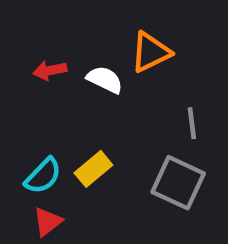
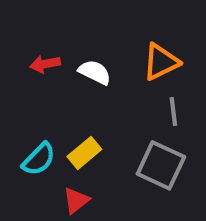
orange triangle: (151, 52) -> (161, 62), moved
red triangle: (48, 222) -> (76, 201), moved

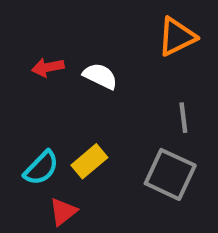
orange triangle: (161, 62) -> (177, 37), moved
red triangle: (76, 201) -> (63, 212), moved

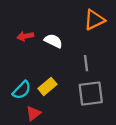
gray line: (183, 118) -> (86, 63), moved
gray square: (170, 174) -> (91, 93), turned -32

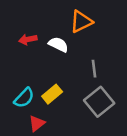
orange triangle: (94, 20) -> (81, 22), moved
gray square: (91, 93) -> (99, 102), turned -32

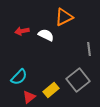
gray line: (94, 69) -> (89, 49), moved
yellow rectangle: (52, 94) -> (51, 90), moved

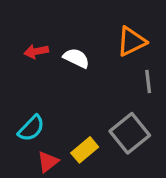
orange triangle: (64, 17) -> (131, 41), moved

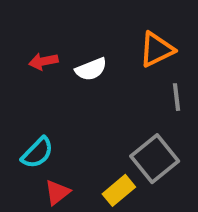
white semicircle: (76, 58) -> (91, 69), turned 132
yellow rectangle: (85, 150) -> (119, 190), moved

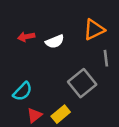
gray square: (155, 159) -> (82, 83), moved
yellow rectangle: (119, 190) -> (61, 114), moved

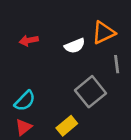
white semicircle: (55, 41) -> (75, 46), moved
red triangle: (35, 115) -> (24, 127), moved

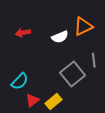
gray line: (117, 64) -> (94, 60), moved
red triangle: (24, 127) -> (32, 100), moved

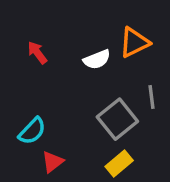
red arrow: (23, 33) -> (37, 53), turned 64
yellow rectangle: (54, 101) -> (119, 163), moved

